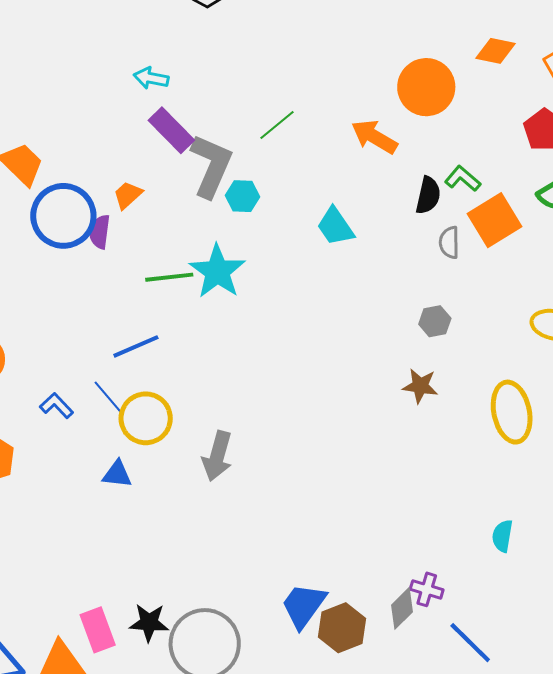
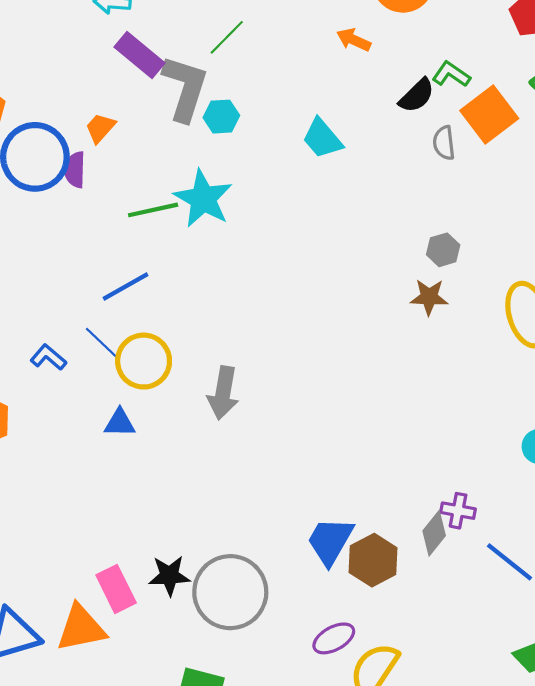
green line: (277, 125) -> (227, 37), moved
orange arrow: (374, 137) -> (354, 40), size x0.7
black semicircle: (428, 195) -> (417, 96), turned 39
gray hexagon: (435, 321) -> (443, 250), moved

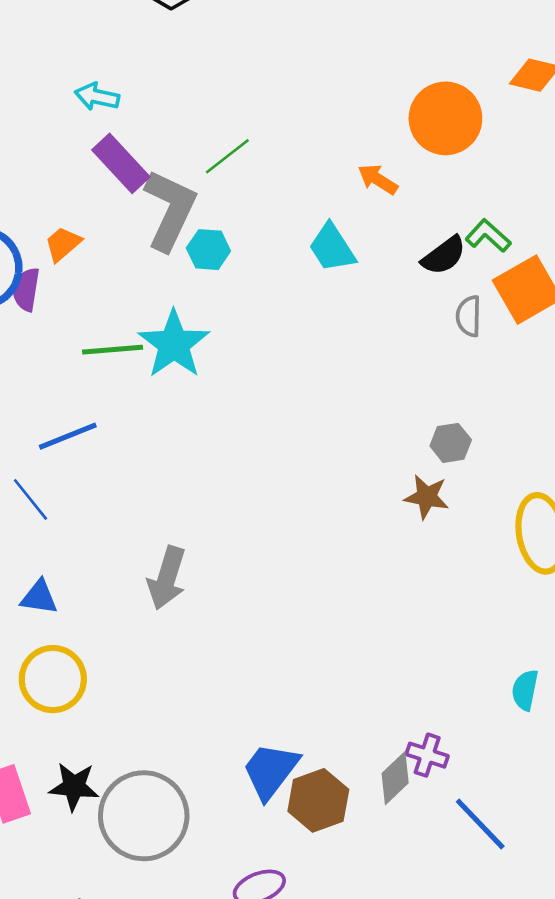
cyan trapezoid: (322, 138) -> (332, 248), moved
yellow circle: (144, 361) -> (53, 679), moved

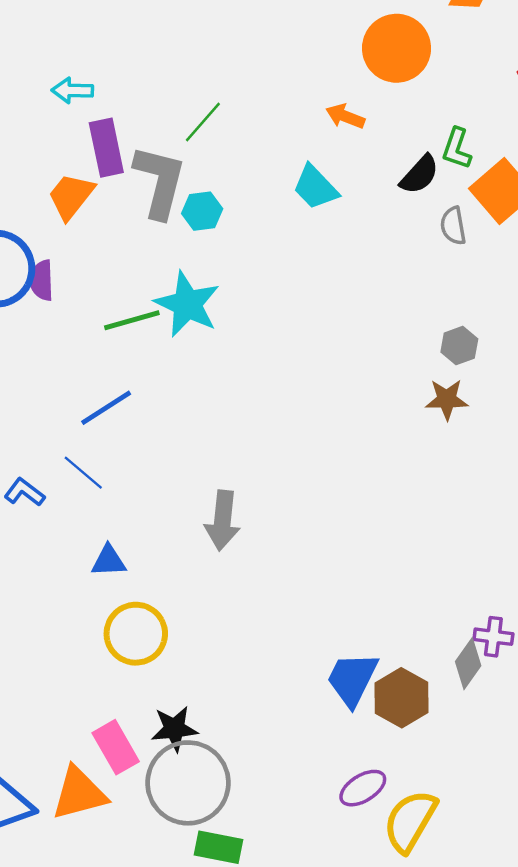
purple rectangle: (121, 163) -> (106, 148), turned 42
green L-shape: (488, 236) -> (457, 148), turned -102
orange trapezoid: (63, 244) -> (71, 196), moved, size x1.4
gray circle: (144, 816) -> (188, 783), moved

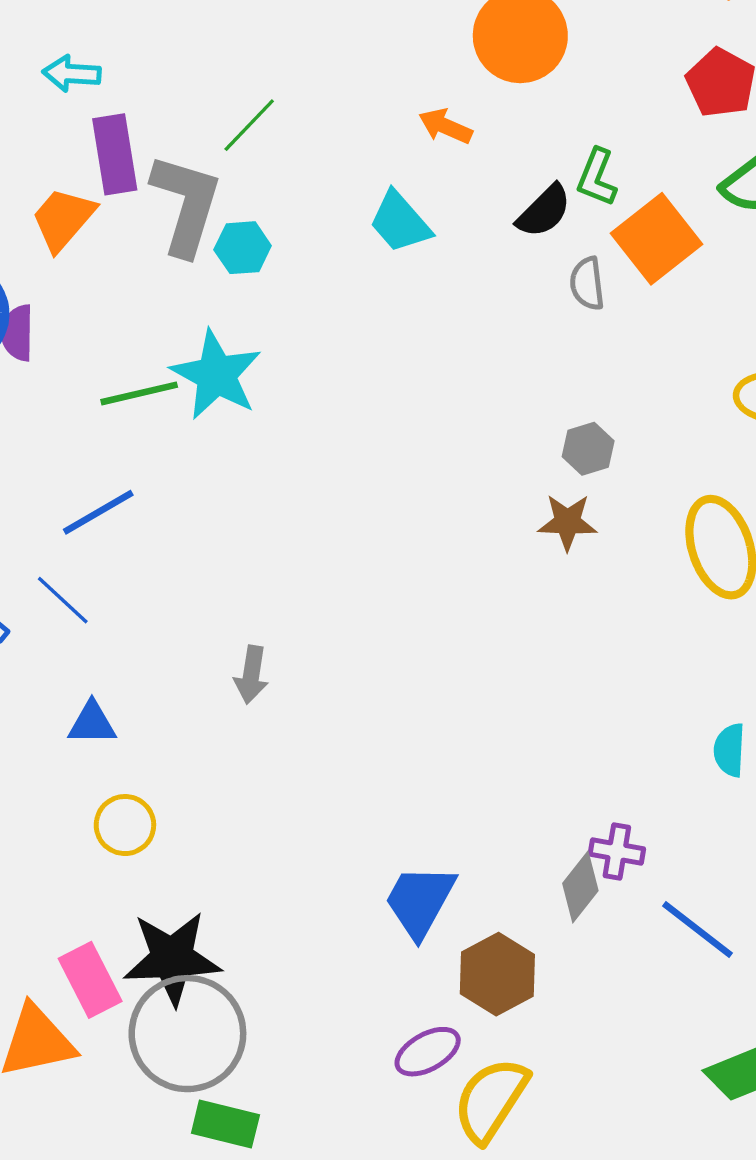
gray arrow: (223, 520) -> (251, 675), size x0.7
yellow circle: (136, 634) -> (125, 825), size x0.7
brown hexagon: (402, 698) -> (497, 974), moved
black star: (174, 729) -> (172, 958), size x1.5

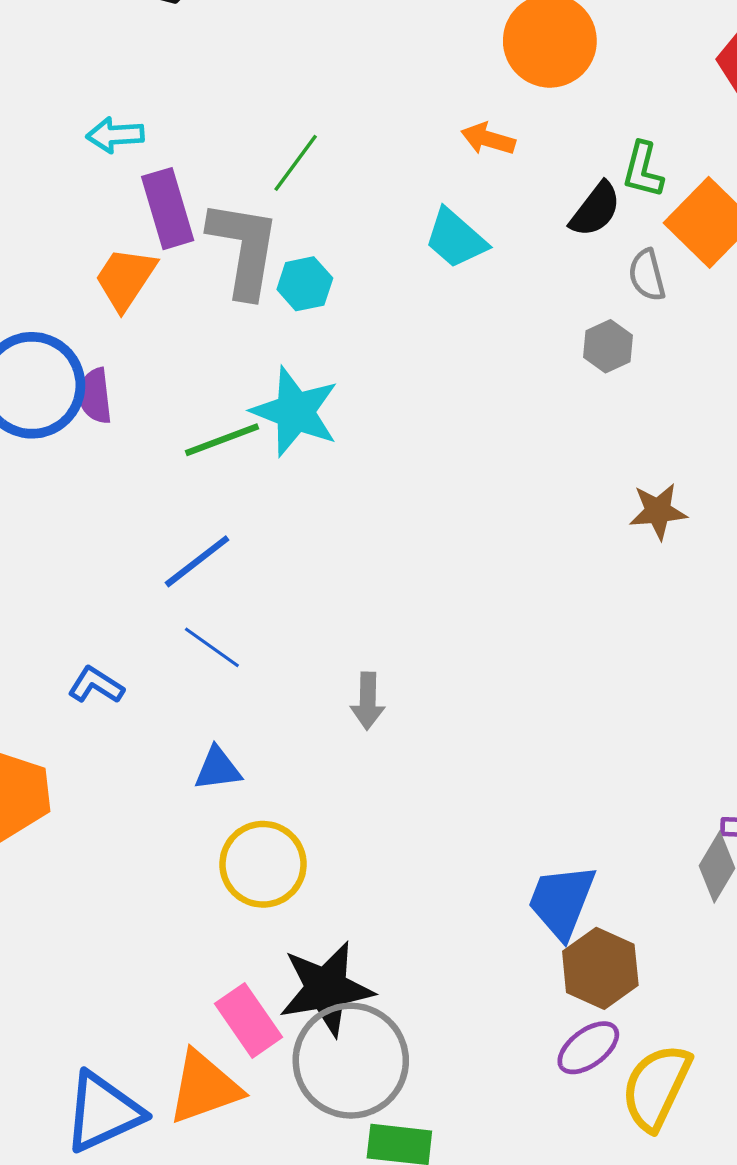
gray hexagon: (588, 449) -> (608, 346), moved
blue line: (63, 600) -> (212, 647), moved
yellow circle: (125, 825) -> (263, 864), size x1.4
brown hexagon: (497, 974) -> (600, 968), moved

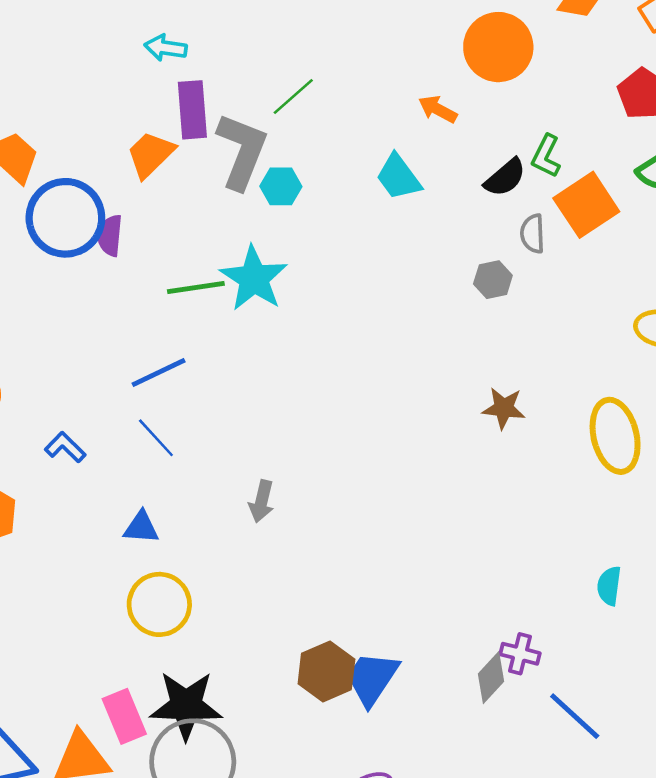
brown hexagon: (600, 968) -> (326, 672), moved

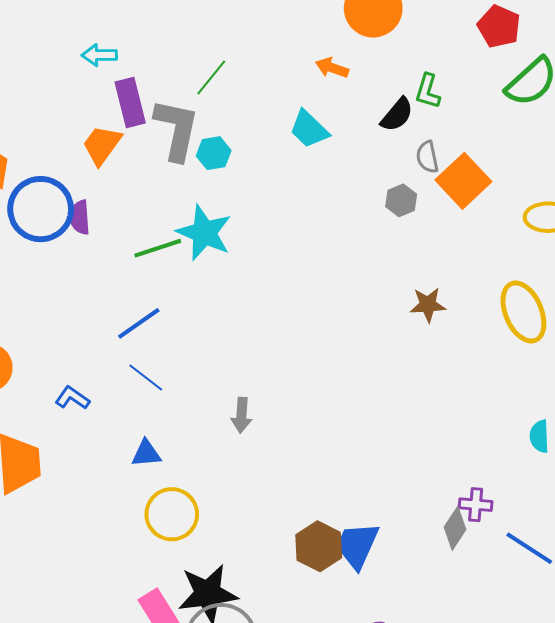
orange square: (586, 205) -> (463, 181), moved

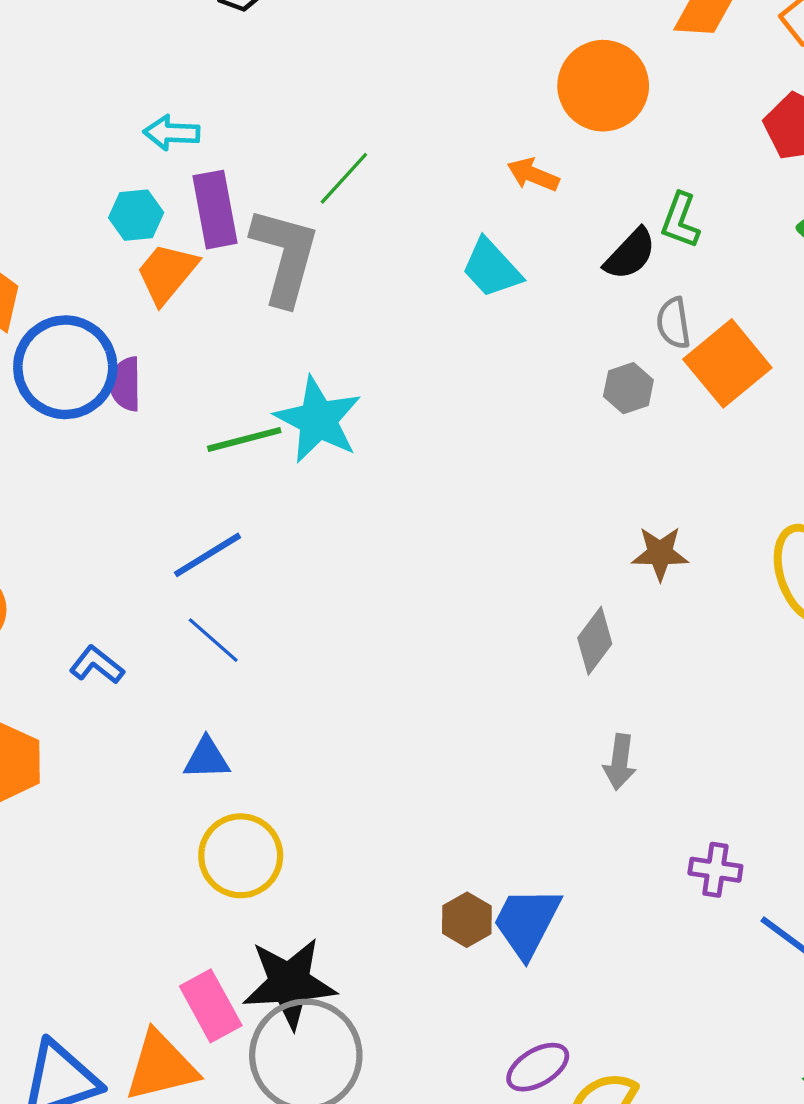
cyan hexagon: (214, 153) -> (136, 215), moved
gray arrow: (242, 415) -> (620, 762), moved
gray diamond: (455, 528) -> (595, 641), moved
brown hexagon: (319, 546) -> (467, 920), size x0.7

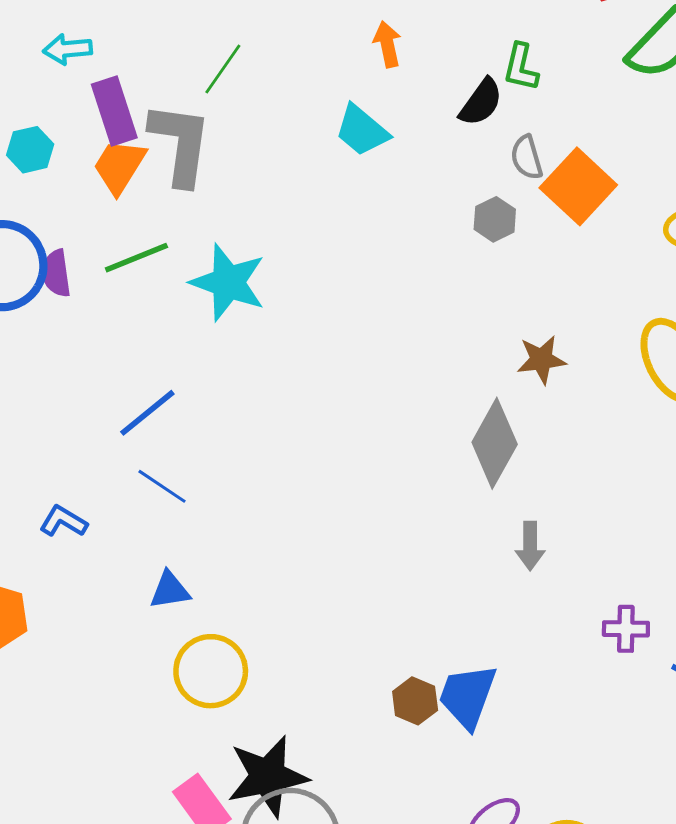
orange arrow: (533, 175) -> (387, 44), turned 63
cyan hexagon: (136, 215) -> (30, 150), moved
orange trapezoid: (167, 273) -> (119, 166), moved
green line: (244, 439) -> (136, 258), moved
gray diamond: (595, 641) -> (495, 443), size x1.5

